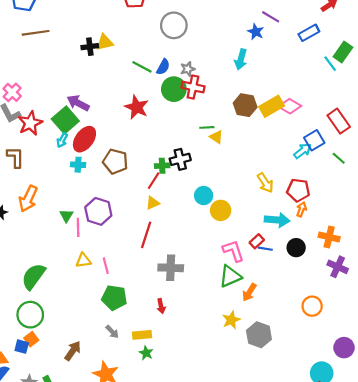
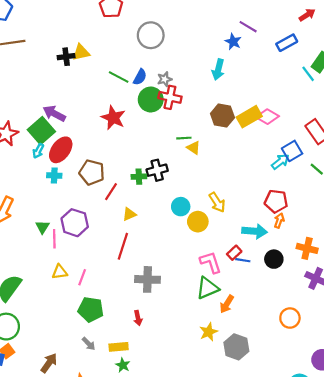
red line: (154, 181) -> (111, 192), moved
yellow arrow: (265, 183) -> (217, 202), moved
pink line: (106, 266) -> (82, 277), turned 35

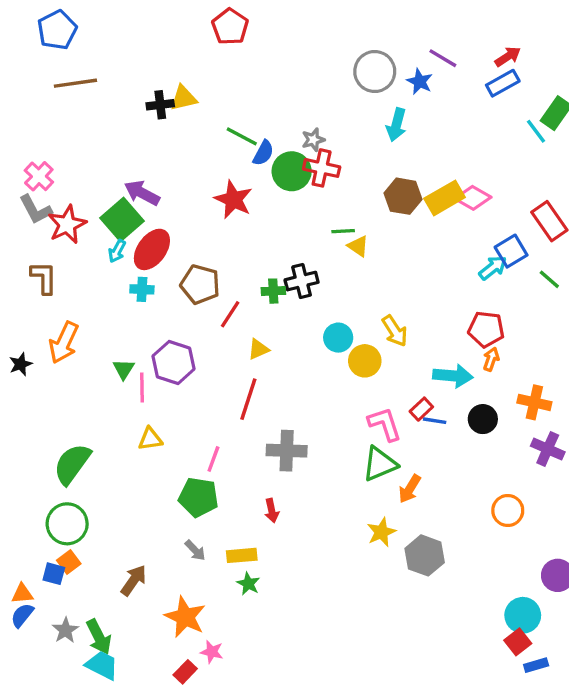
red arrow: (307, 15) -> (508, 57), moved
gray circle: (151, 35) -> (375, 72), moved
blue semicircle: (140, 77) -> (263, 153), moved
pink line: (82, 277) -> (213, 459), moved

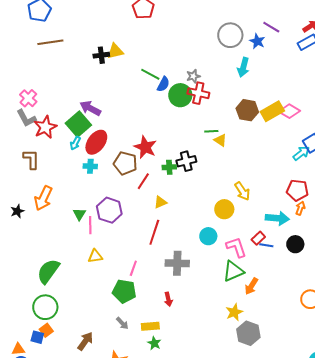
red star: (233, 200) -> (145, 147), moved
cyan circle: (338, 338) -> (208, 236), moved
gray hexagon: (425, 555) -> (248, 333), moved

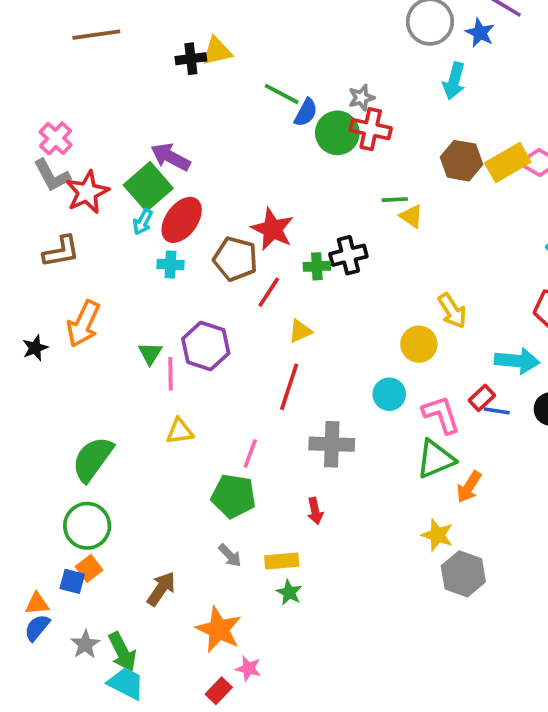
brown L-shape: (31, 159) -> (61, 251), turned 80
yellow star: (234, 312) -> (437, 535), turned -30

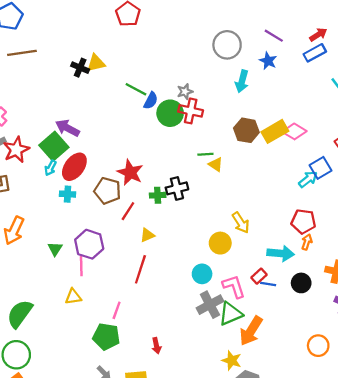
blue star: (480, 33) -> (268, 61), moved
black cross: (191, 59) -> (80, 68), turned 30
pink line: (171, 374) -> (81, 266), moved
gray cross: (332, 444) -> (210, 305), moved, turned -30
orange arrow: (469, 487) -> (251, 331), size x1.5

